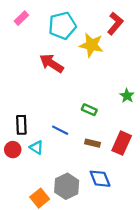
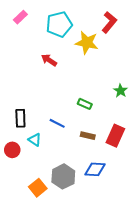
red arrow: (52, 63) -> (49, 60), size x0.7
red circle: (13, 150) -> (12, 150), moved
blue diamond: (100, 179) -> (95, 169), turned -65

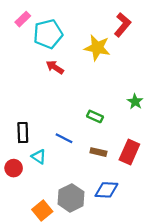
cyan pentagon: (59, 24) -> (48, 34), moved

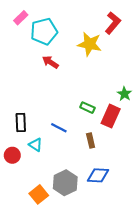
brown rectangle: (98, 152) -> (91, 140), turned 64
red rectangle: (129, 152) -> (111, 116), moved

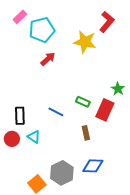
red arrow: (50, 62) -> (48, 59), turned 105
blue line: (59, 128) -> (56, 112), moved
red circle: (12, 155) -> (12, 139), moved

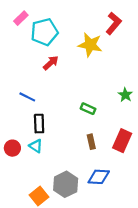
red rectangle: (105, 110) -> (122, 141), moved
blue line: (56, 112) -> (27, 97), moved
black rectangle: (20, 116) -> (39, 124), moved

